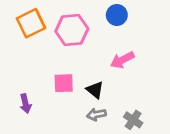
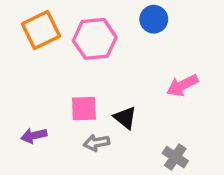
pink arrow: (122, 60) -> (182, 85), moved
purple arrow: (26, 104) -> (34, 136), turned 90
gray arrow: (96, 114) -> (96, 143), moved

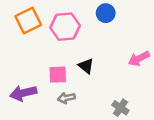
pink arrow: (182, 85) -> (139, 59), moved
black triangle: (125, 118) -> (86, 66), moved
purple arrow: (34, 136) -> (23, 93), size x1.5

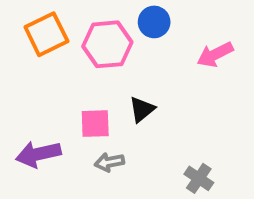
blue circle: (106, 13) -> (154, 22), moved
pink arrow: (139, 59) -> (215, 54), moved
black triangle: (86, 66) -> (142, 109), turned 42

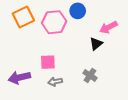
black triangle: (142, 109) -> (96, 44), moved
gray cross: (199, 178) -> (90, 75), moved

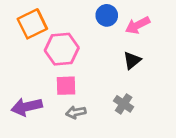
pink hexagon: (54, 22) -> (62, 49), moved
pink arrow: (108, 27) -> (138, 25), moved

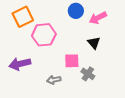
black triangle: (132, 60) -> (94, 43), turned -32
pink square: (66, 86) -> (72, 61), moved
purple arrow: (27, 107) -> (20, 64), moved

